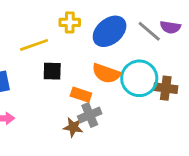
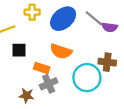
purple semicircle: (170, 27) -> (110, 27), moved
cyan circle: (139, 78) -> (87, 78), moved
brown star: (73, 127) -> (27, 96), moved

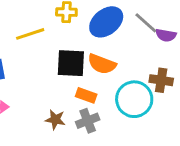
black square: (19, 50) -> (71, 63), moved, size x1.5
orange rectangle: (42, 68) -> (86, 95), moved
gray cross: (49, 84) -> (88, 121), moved

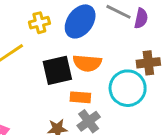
purple semicircle: (166, 35) -> (141, 18), turned -72

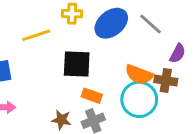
purple semicircle: (141, 18) -> (178, 53), moved
orange semicircle: (87, 63) -> (139, 75), moved

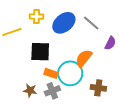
orange semicircle: (139, 75) -> (84, 58), turned 108
brown cross: (166, 81) -> (98, 88), moved
cyan circle: (139, 99) -> (70, 73), moved

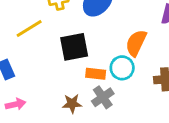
cyan circle: (70, 73) -> (122, 68), size x0.7

